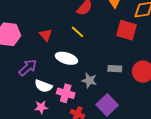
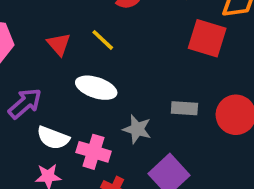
yellow line: (78, 32) -> (103, 40), moved

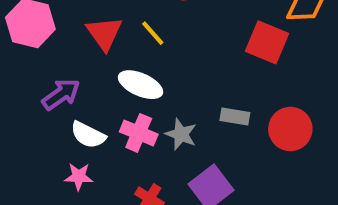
red triangle: (59, 44) -> (104, 33), size x1.4
pink cross: (94, 152) -> (139, 133), moved

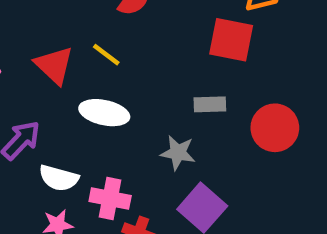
gray rectangle: (235, 116) -> (210, 104), moved
pink cross: (139, 133) -> (110, 199), moved
gray star: (181, 134) -> (178, 153), moved

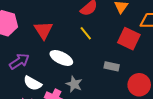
yellow line: (106, 55) -> (86, 33), moved
gray star: (178, 153) -> (74, 84), moved

